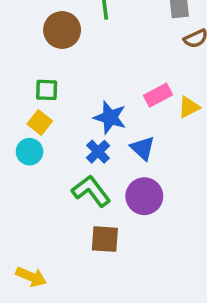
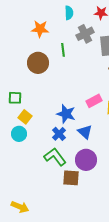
green square: (47, 90) -> (15, 98), moved
brown square: (105, 239) -> (71, 178), moved

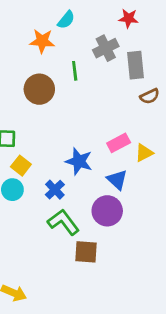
cyan semicircle: (69, 13) -> (66, 20), moved, turned 40
blue triangle: (85, 132) -> (117, 180), moved
blue cross: (59, 134) -> (55, 190), moved
purple circle: (86, 160) -> (107, 211), moved

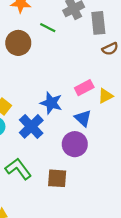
green line: (75, 71) -> (48, 28), turned -56
blue cross: (55, 190) -> (31, 126), size x1.5
green L-shape: (63, 222) -> (18, 169), moved

